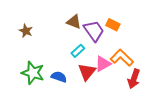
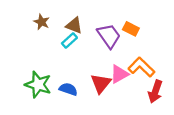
brown triangle: (74, 22) -> (74, 25), moved
brown star: (26, 31) -> (42, 22), moved
cyan rectangle: (78, 51) -> (69, 40), moved

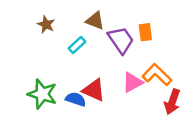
brown triangle: (74, 25) -> (95, 21), moved
orange rectangle: (131, 29) -> (145, 32), turned 56
red triangle: (101, 83) -> (94, 90), moved, turned -45

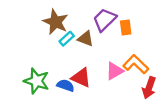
brown triangle: (95, 21) -> (86, 39), moved
brown star: (46, 24) -> (55, 22), moved, size x1.6
purple trapezoid: (121, 40) -> (105, 20), moved, turned -100

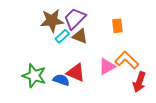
purple trapezoid: (105, 20) -> (75, 19), moved
brown star: (55, 22) -> (52, 21), turned -30

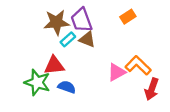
purple trapezoid: (75, 19) -> (81, 20), turned -65
orange rectangle: (117, 26) -> (128, 17), moved, turned 64
red triangle: (76, 73) -> (54, 65), moved, turned -30

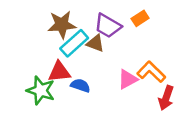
purple trapezoid: (81, 20) -> (108, 26), moved, turned -40
cyan rectangle: (68, 39) -> (74, 43), size x1.6
blue semicircle: (67, 87) -> (80, 85), moved

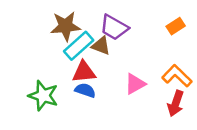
orange rectangle: (140, 18) -> (176, 26), moved
red triangle: (59, 72) -> (84, 72), moved
orange L-shape: (151, 72) -> (177, 76), moved

